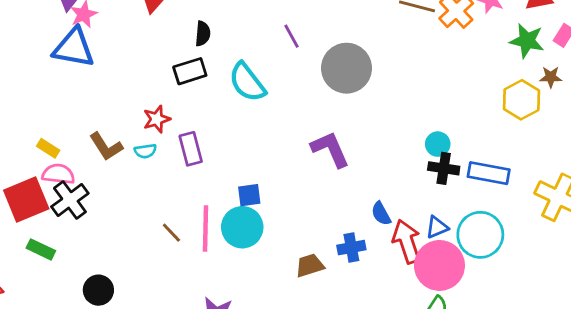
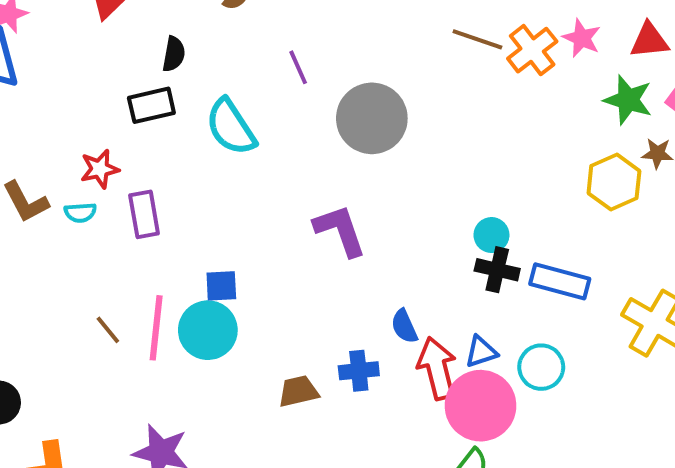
cyan circle: (480, 235) -> (541, 367), size x0.7

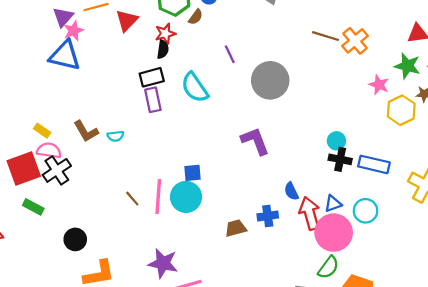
pink star: (582, 38) -> (379, 85), moved
red star: (100, 169) -> (165, 34), moved
purple rectangle: (144, 214) -> (153, 100), moved

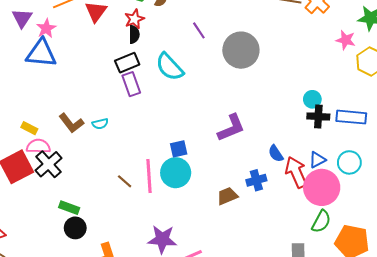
purple triangle: (63, 17) -> (22, 18), moved
purple L-shape: (255, 141) -> (231, 128), moved, turned 96
green rectangle: (33, 207) -> (69, 208), moved

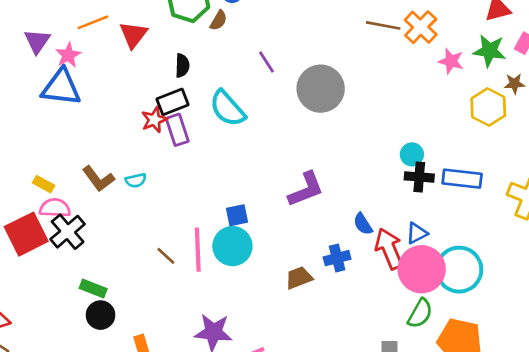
red star: (134, 19) -> (154, 120), moved
pink star: (346, 40) -> (451, 61), moved
cyan circle: (349, 162) -> (459, 270), moved, size x1.5

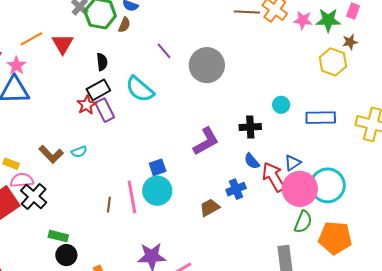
pink star: (451, 61) -> (303, 20), moved
black cross: (419, 177) -> (250, 127), moved
brown line: (166, 256) -> (109, 205), turned 63

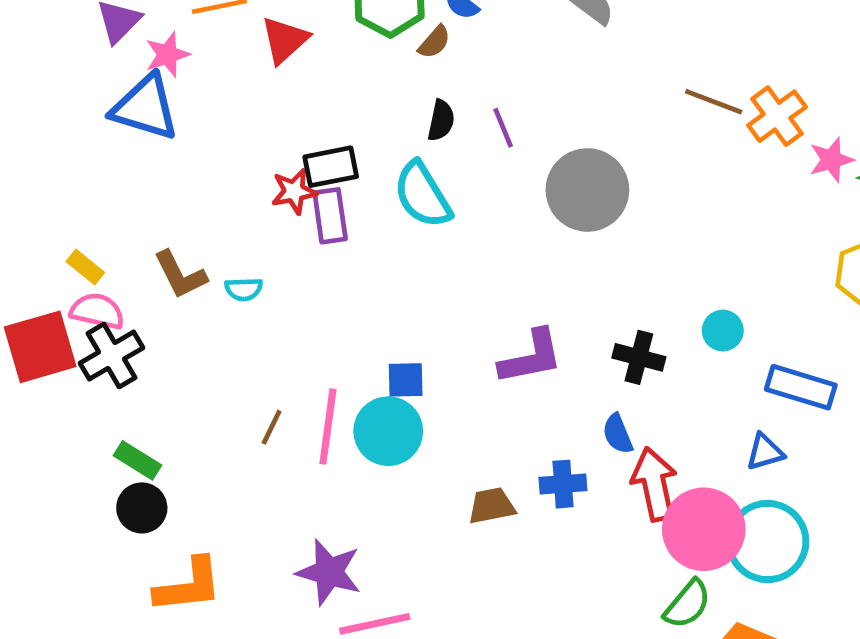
pink star: (303, 20) -> (831, 160), turned 30
black semicircle: (102, 62) -> (441, 120), moved
blue triangle: (293, 163) -> (765, 452), moved

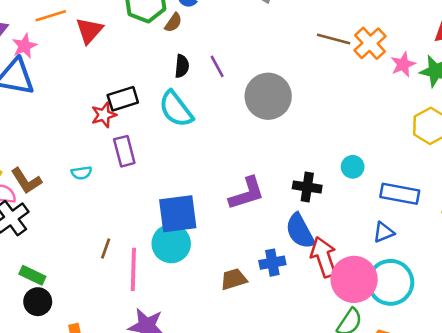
purple rectangle: (330, 216) -> (124, 151), moved
brown L-shape: (180, 275) -> (26, 181), moved
blue square: (406, 380) -> (178, 214), size x1.8
pink line: (328, 427) -> (133, 269), moved
blue semicircle: (618, 434) -> (300, 231), size x1.6

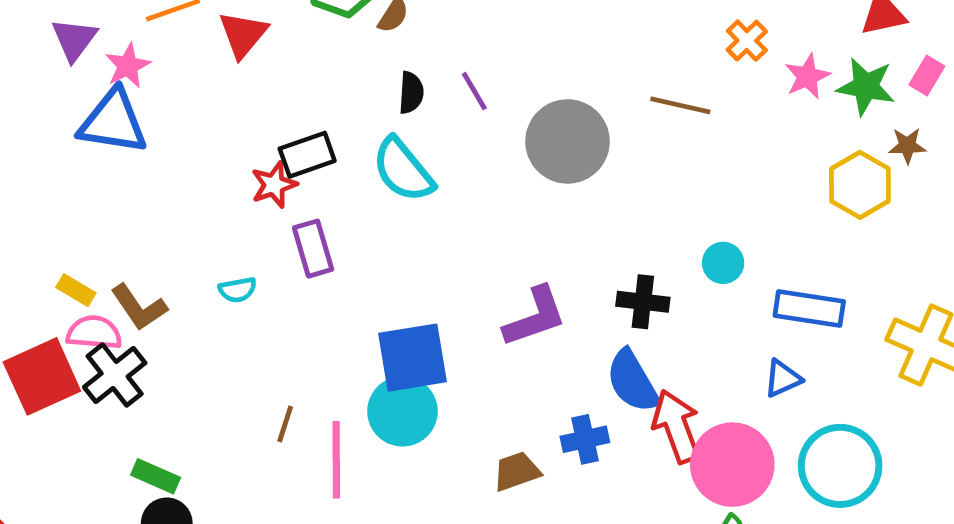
brown line: (334, 39) -> (680, 105), moved
orange cross: (370, 43) -> (747, 41), size x0.7
cyan circle: (391, 282) -> (840, 466), moved

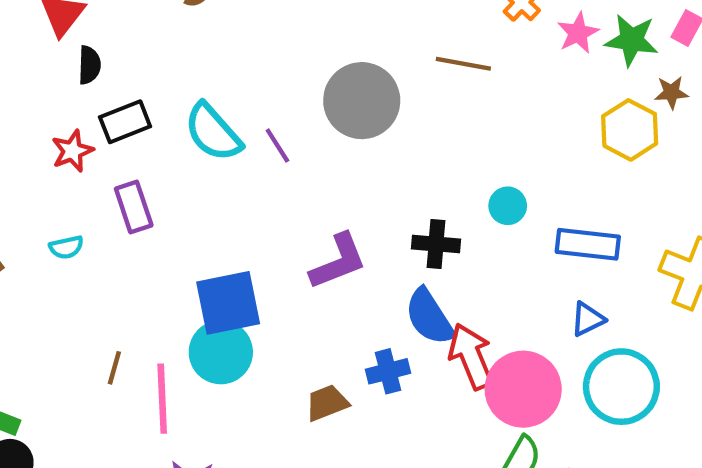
purple line: (474, 91) -> (277, 146), moved
black semicircle: (411, 93) -> (89, 65), moved
red star: (274, 185) -> (72, 151), moved
blue triangle: (783, 378) -> (588, 319), moved

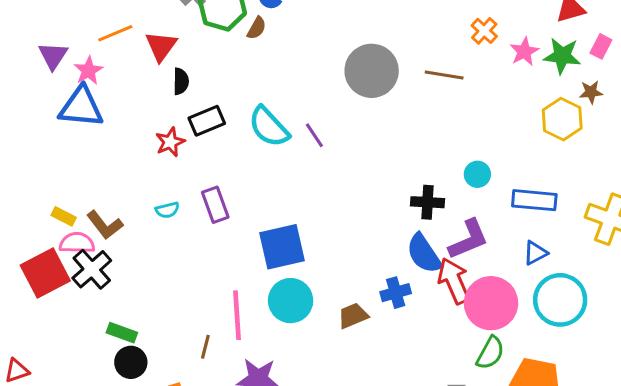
gray circle: (362, 101) -> (372, 71), moved
purple rectangle: (134, 207) -> (215, 205), moved
purple L-shape: (338, 262) -> (468, 239), moved
cyan circle: (221, 352) -> (291, 301), moved
brown line: (114, 368) -> (205, 347), moved

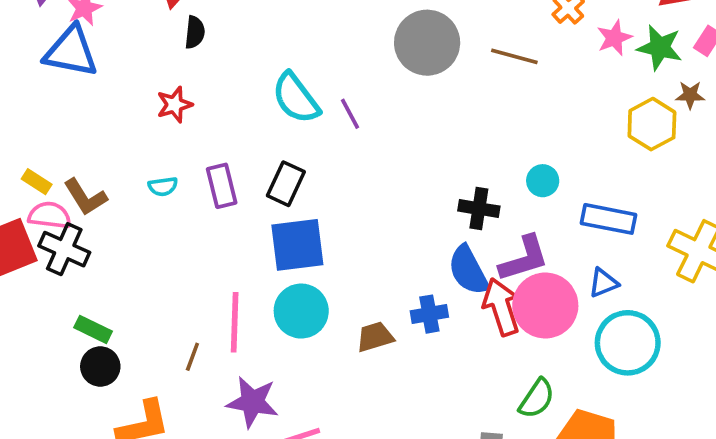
black rectangle: (207, 121) -> (286, 184), moved, turned -48
black cross: (92, 269) -> (64, 249), turned -30
pink circle: (491, 303) -> (545, 305), moved

